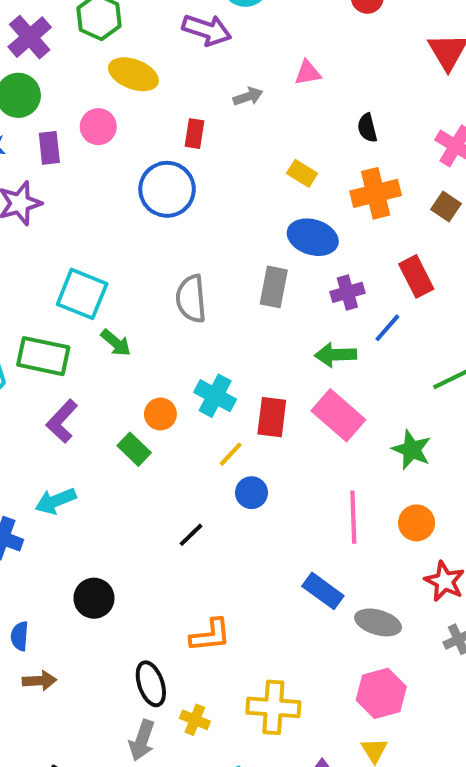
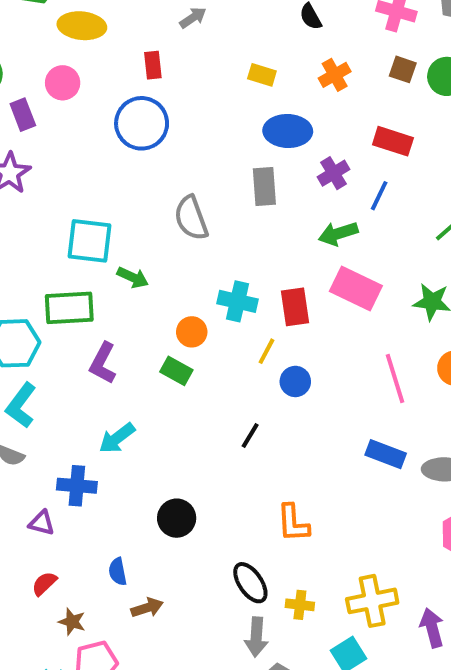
orange cross: (376, 193) -> (335, 75), size x0.7
red rectangle: (416, 276) -> (393, 141), turned -30
orange L-shape: (210, 635) -> (293, 523), turned 108
yellow cross: (273, 707) -> (372, 601), moved

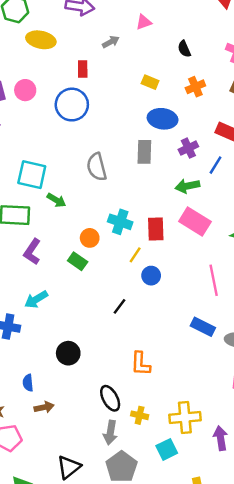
pink circle: (63, 83) -> (25, 90), moved

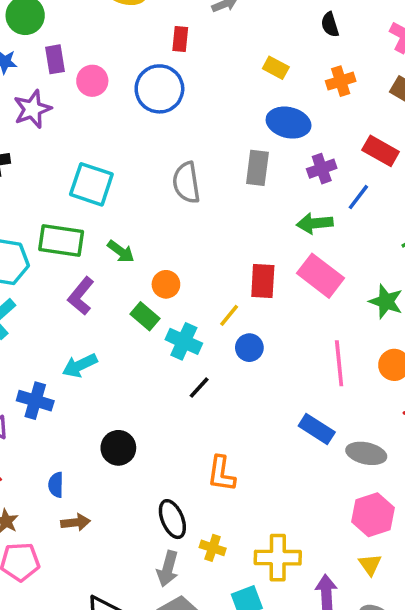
pink circle: (25, 90) -> (92, 81), moved
green arrow: (56, 200) -> (121, 251), moved
cyan cross: (120, 222) -> (184, 341), moved

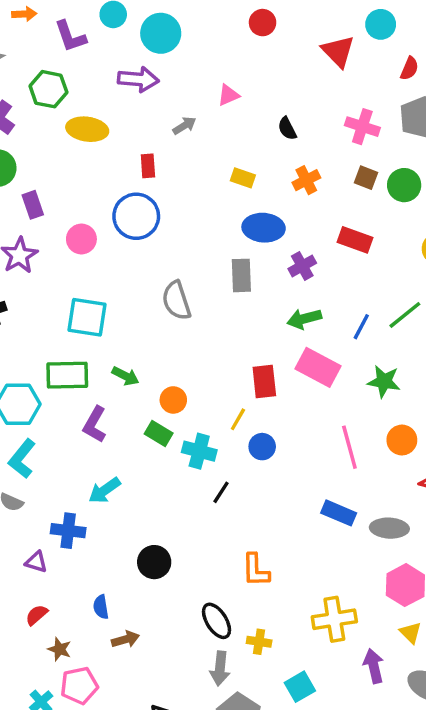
pink circle: (92, 81) -> (81, 239), moved
blue line: (358, 197) -> (361, 327), moved
yellow cross: (278, 558) -> (334, 619), moved

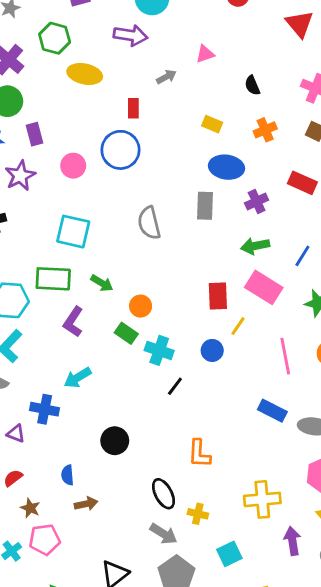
yellow line: (238, 419) -> (238, 326), moved
gray arrow: (220, 668) -> (163, 534), turned -68

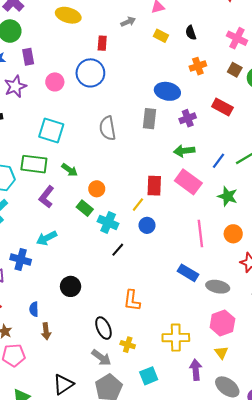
yellow rectangle: (212, 124) -> (161, 36), moved
yellow line: (238, 326) -> (138, 205), moved
brown arrow: (86, 504) -> (46, 331), turned 91

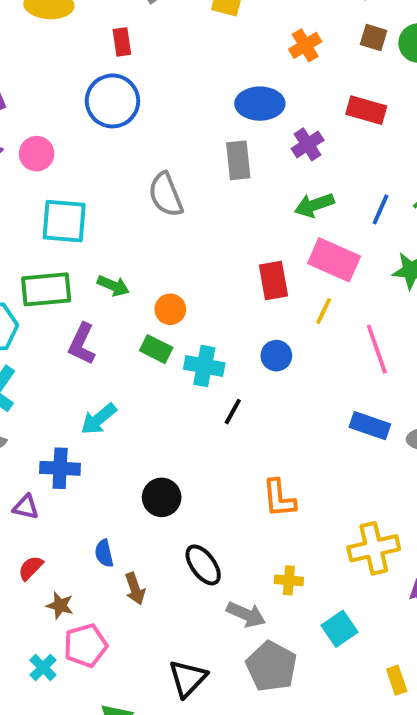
pink circle: (55, 82) -> (37, 154), moved
yellow line: (138, 205) -> (324, 311), moved
black ellipse: (103, 328) -> (203, 565), moved

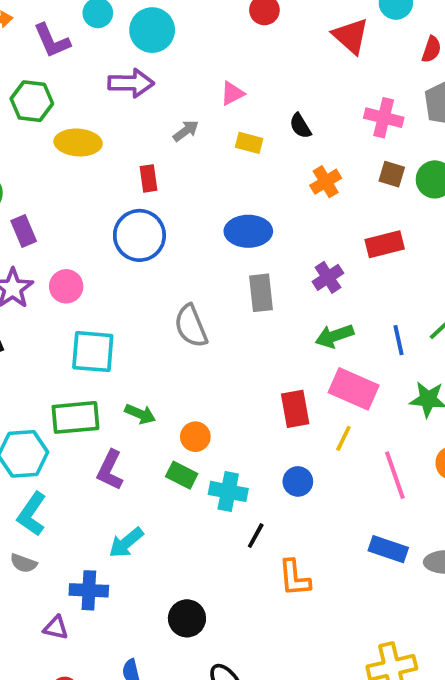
blue ellipse: (260, 104) -> (248, 231), moved
red rectangle: (366, 110) -> (385, 244), turned -30
blue line: (380, 209) -> (398, 340), turned -36
orange L-shape: (279, 498) -> (294, 578), moved

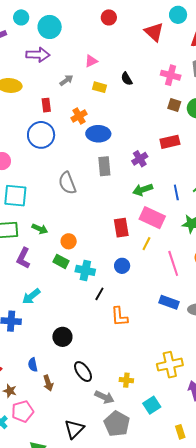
orange cross: (326, 182) -> (79, 116), moved

